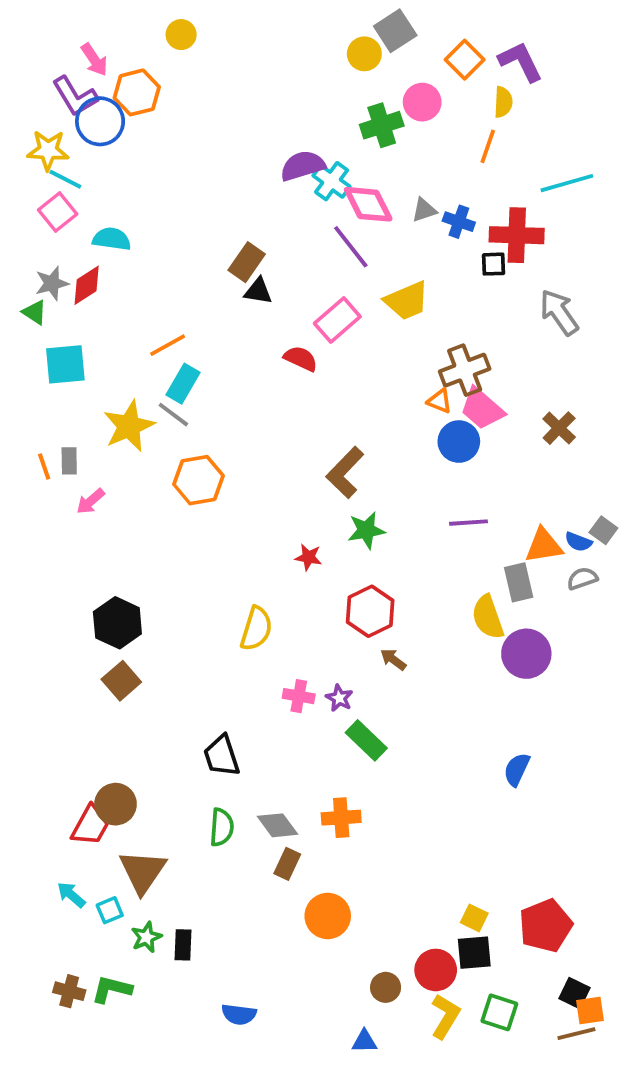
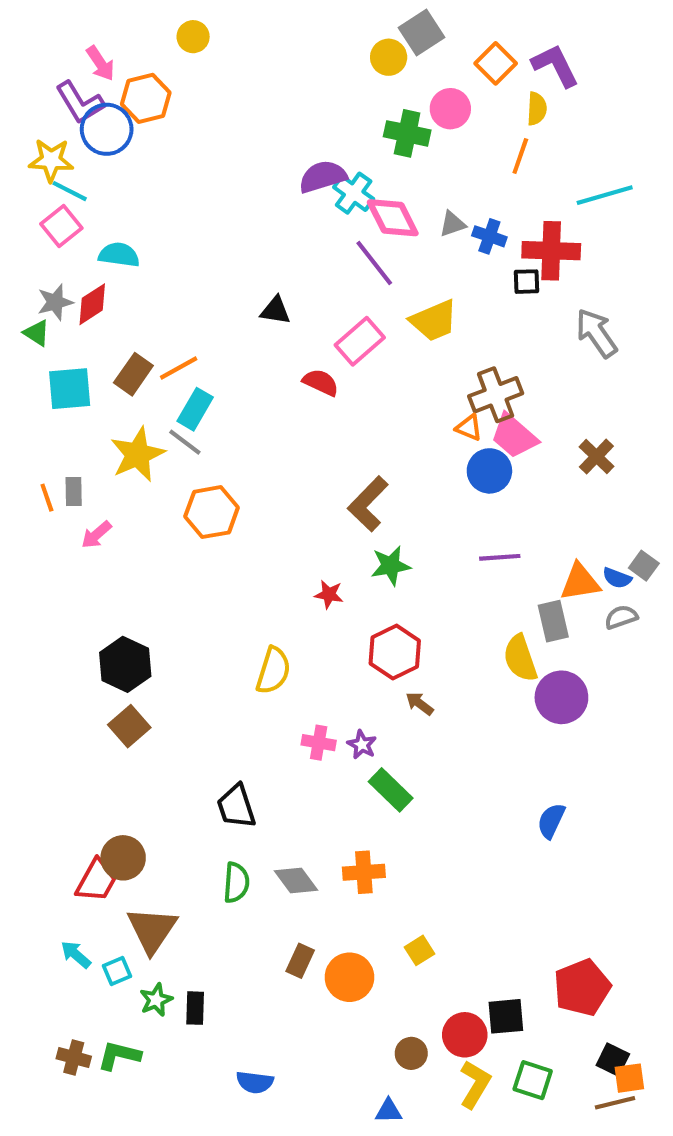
green cross: (382, 125) -> (407, 133), turned 30
brown rectangle: (247, 262) -> (133, 374), moved
brown rectangle: (287, 864) -> (300, 961), moved
yellow square: (474, 918) -> (419, 950), moved, turned 32

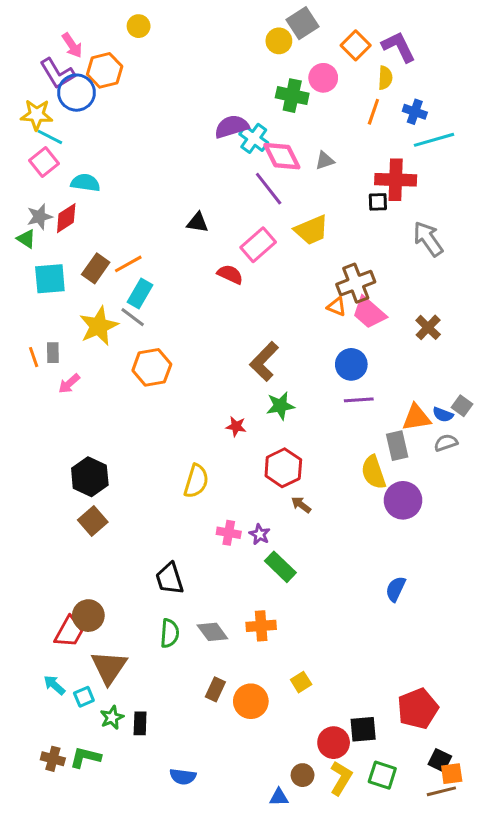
blue cross: (489, 236) -> (415, 112), moved
blue circle: (489, 471) -> (351, 364), moved
brown circle: (411, 1053) -> (303, 775), moved

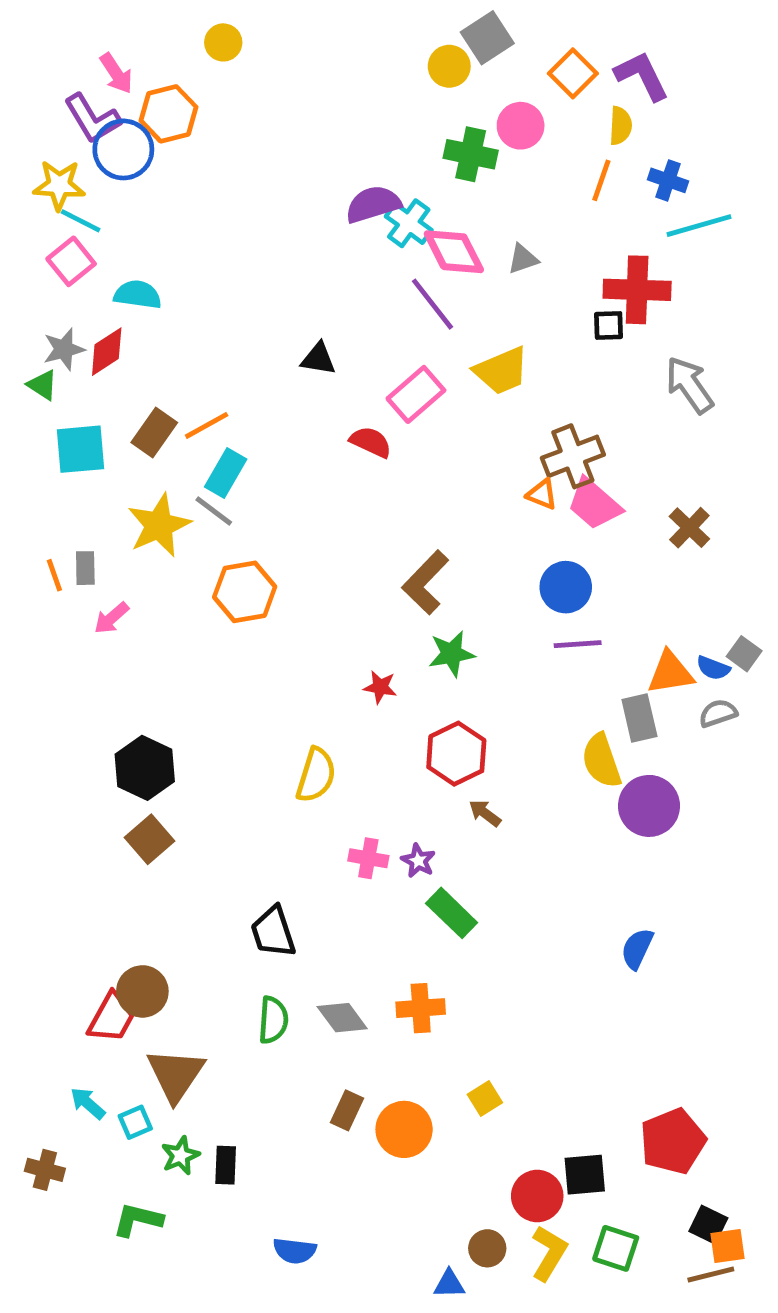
brown cross: (53, 759) -> (45, 1170), moved

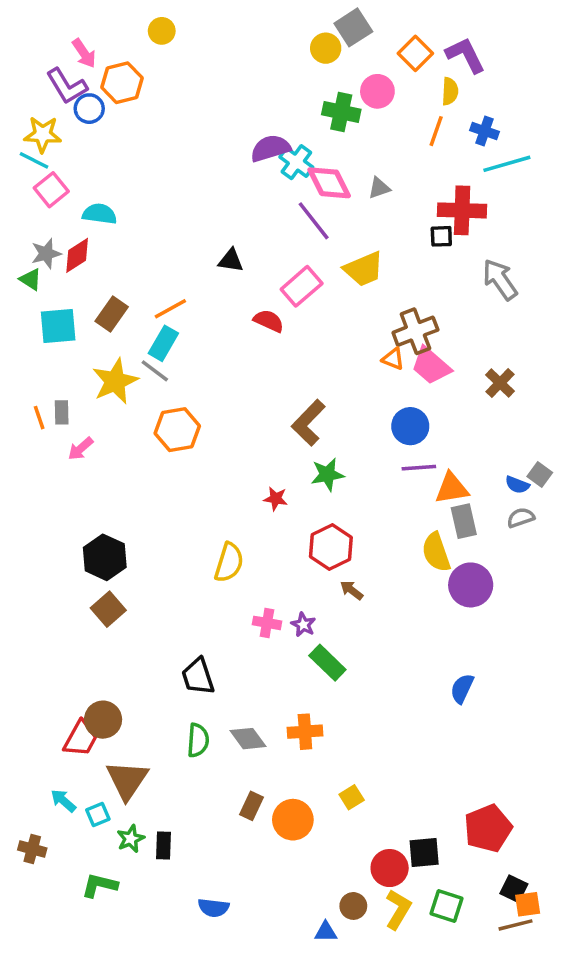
blue circle: (123, 149) -> (89, 109), size x0.7
cyan line: (81, 221) -> (34, 160), moved
orange line: (207, 425) -> (170, 309), moved
orange triangle: (670, 673) -> (452, 488), moved

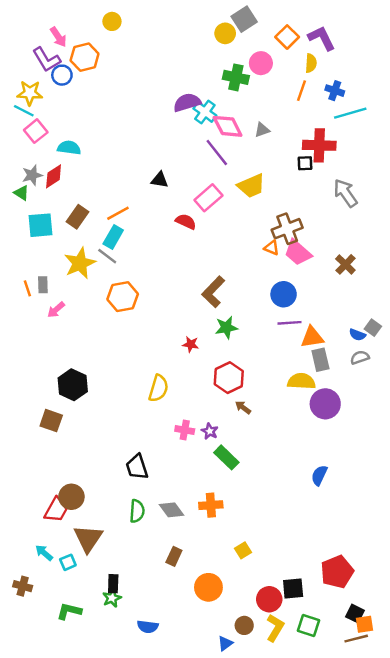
yellow semicircle: (436, 552) -> (301, 381), turned 112
brown square: (108, 609) -> (51, 421), moved, turned -30
orange circle: (293, 820) -> (208, 587), moved
green star: (131, 839) -> (112, 598), moved
blue triangle: (326, 932) -> (225, 643), turned -35

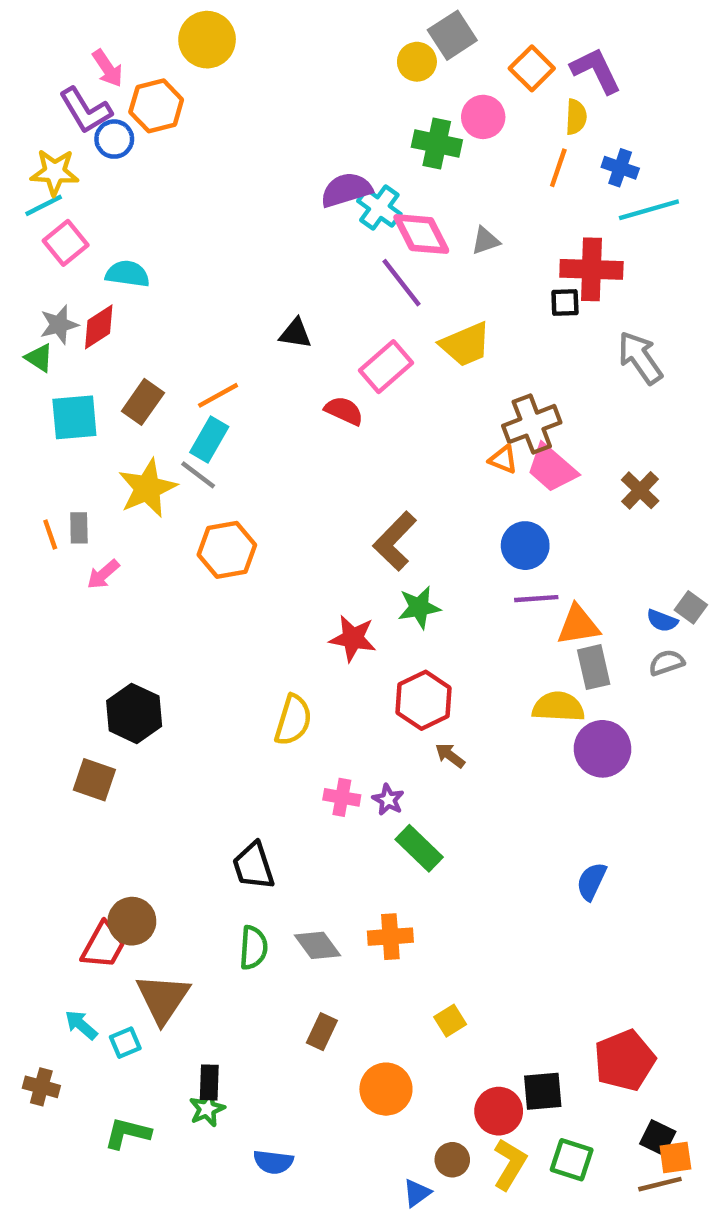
yellow circle: (112, 21) -> (207, 40), size x1.6
cyan line: (24, 111) -> (44, 205), turned -54
red star: (191, 344) -> (353, 638), size x1.5

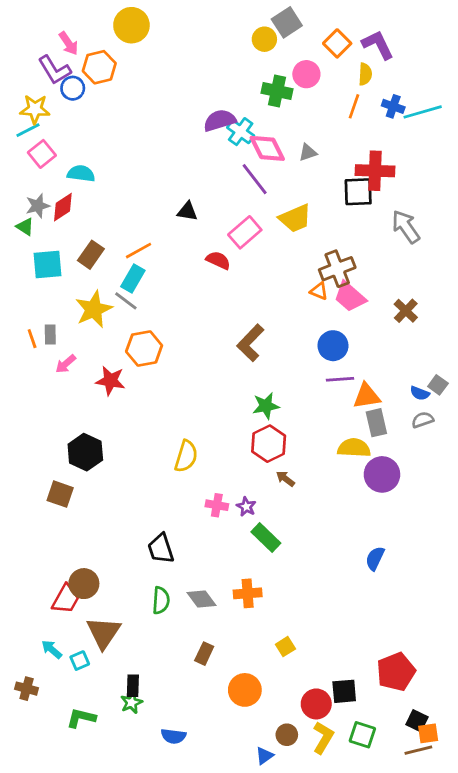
cyan line: (649, 210) -> (423, 112), moved
black square: (565, 303) -> (358, 192), size x1.6
green star: (419, 607) -> (266, 406), moved
red star: (353, 638) -> (110, 381), moved

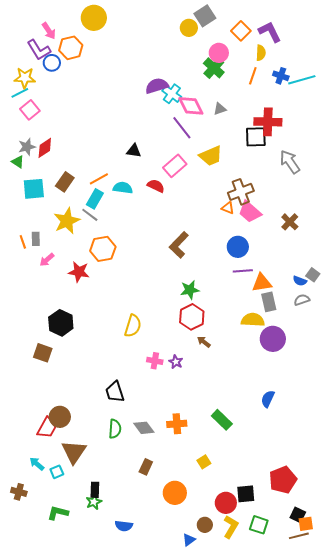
green cross: (277, 91) -> (214, 68), moved, turned 30
cyan semicircle: (81, 174) -> (123, 188), moved
green rectangle: (266, 537) -> (222, 420), moved

